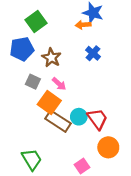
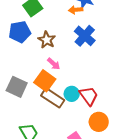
blue cross: (93, 53) -> (85, 36), size x1.5
gray square: (33, 82) -> (17, 87), moved, size x1.5

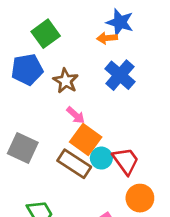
orange square: (45, 81) -> (86, 139), moved

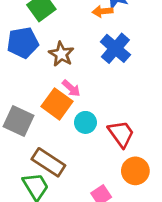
orange square: (86, 139) -> (57, 104), moved
cyan circle: (101, 158) -> (85, 122), moved
brown rectangle: (74, 164) -> (48, 162), moved

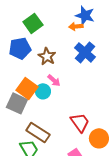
orange square: (57, 104) -> (27, 88), moved
cyan circle: (85, 122) -> (43, 91), moved
red trapezoid: (121, 134) -> (80, 122), moved

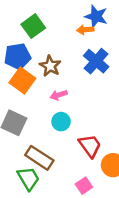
pink arrow: (54, 80) -> (59, 95), turned 120
orange square: (27, 88) -> (22, 80), moved
cyan circle: (43, 91) -> (61, 122), moved

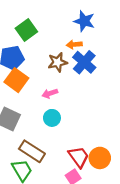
orange arrow: (85, 30) -> (74, 44), moved
brown star: (50, 66) -> (58, 62), moved, turned 30
red trapezoid: (90, 146) -> (79, 157), moved

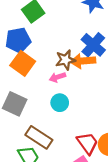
orange arrow: (74, 44) -> (83, 61), moved, size x1.5
brown star: (58, 62) -> (65, 60), moved

